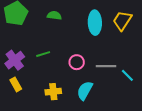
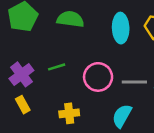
green semicircle: (54, 15) -> (70, 19), size x1.5
pink circle: (77, 62) -> (98, 77), size x1.5
cyan semicircle: (85, 91) -> (122, 116), moved

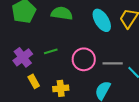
cyan ellipse: (121, 28) -> (102, 20), turned -30
yellow rectangle: (23, 105) -> (34, 81), moved

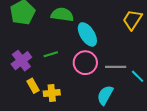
cyan ellipse: (102, 20) -> (87, 34), moved
yellow cross: (61, 88) -> (52, 93), moved

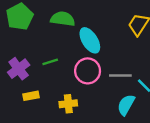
yellow rectangle: (33, 86) -> (31, 96), turned -72
yellow cross: (52, 93) -> (68, 104), moved
cyan semicircle: (105, 95) -> (126, 105), moved

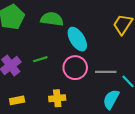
yellow rectangle: (31, 96) -> (17, 100), moved

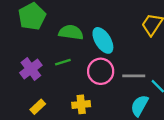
green semicircle: (52, 19) -> (71, 32), moved
yellow rectangle: (17, 100) -> (38, 107), turned -32

